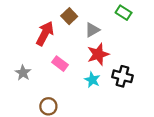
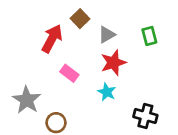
green rectangle: (124, 13) -> (149, 36), moved, turned 42
gray star: (23, 73) -> (27, 100), moved, size x1.5
black cross: (122, 76) -> (145, 116), moved

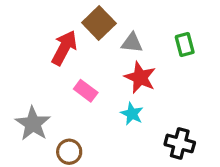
brown square: (80, 19) -> (99, 23), size x1.4
gray triangle: (107, 35) -> (132, 43), turned 36
red star: (113, 63) -> (140, 77), turned -30

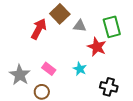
green rectangle: (185, 44) -> (112, 27), size x1.5
red star: (140, 77) -> (97, 47), moved
pink rectangle: (86, 91) -> (49, 69), moved

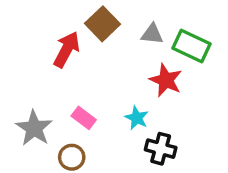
gray triangle: (80, 26) -> (152, 34), moved
green rectangle: (112, 27) -> (191, 46), turned -50
black cross: (109, 87) -> (161, 149), moved

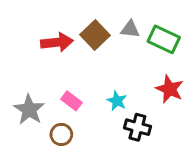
brown square: (102, 24) -> (95, 35), moved
red arrow: (67, 49) -> (57, 42), turned 56
red star: (166, 80) -> (170, 89), moved

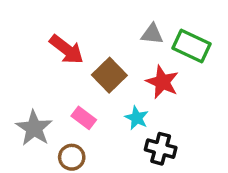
brown square: (95, 35) -> (109, 75), moved
red arrow: (57, 42) -> (67, 49), turned 44
red star: (170, 89) -> (162, 82), moved

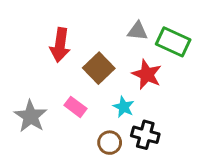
red arrow: (67, 49) -> (60, 45), turned 60
brown circle: (72, 157) -> (110, 143), moved

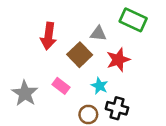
gray triangle: (138, 31) -> (98, 34), moved
green rectangle: (173, 42) -> (133, 20), moved
red star: (147, 74) -> (118, 60), turned 30

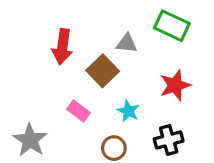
red star: (118, 60) -> (175, 85), moved
gray star: (25, 93) -> (30, 140), moved
black cross: (117, 108) -> (169, 140), moved, turned -30

